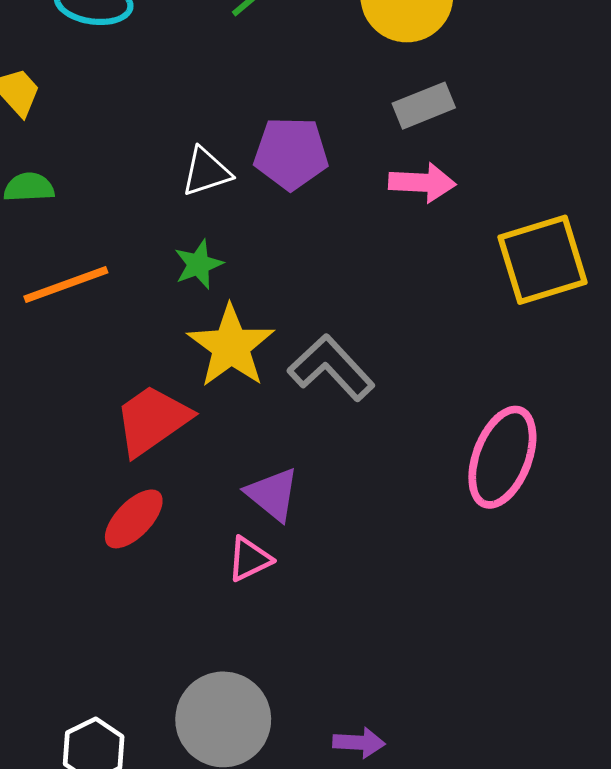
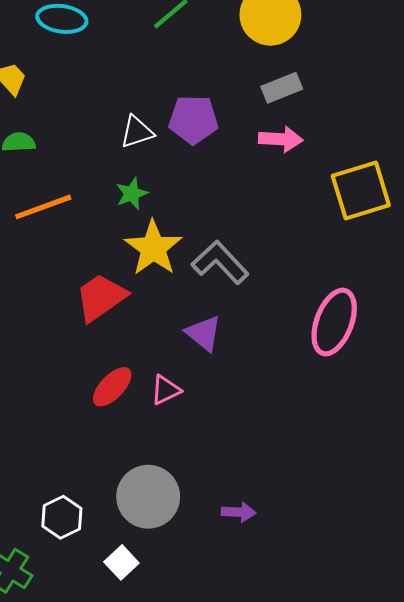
purple triangle: (273, 494) -> (204, 333), moved
red ellipse: (134, 519) -> (112, 387), moved

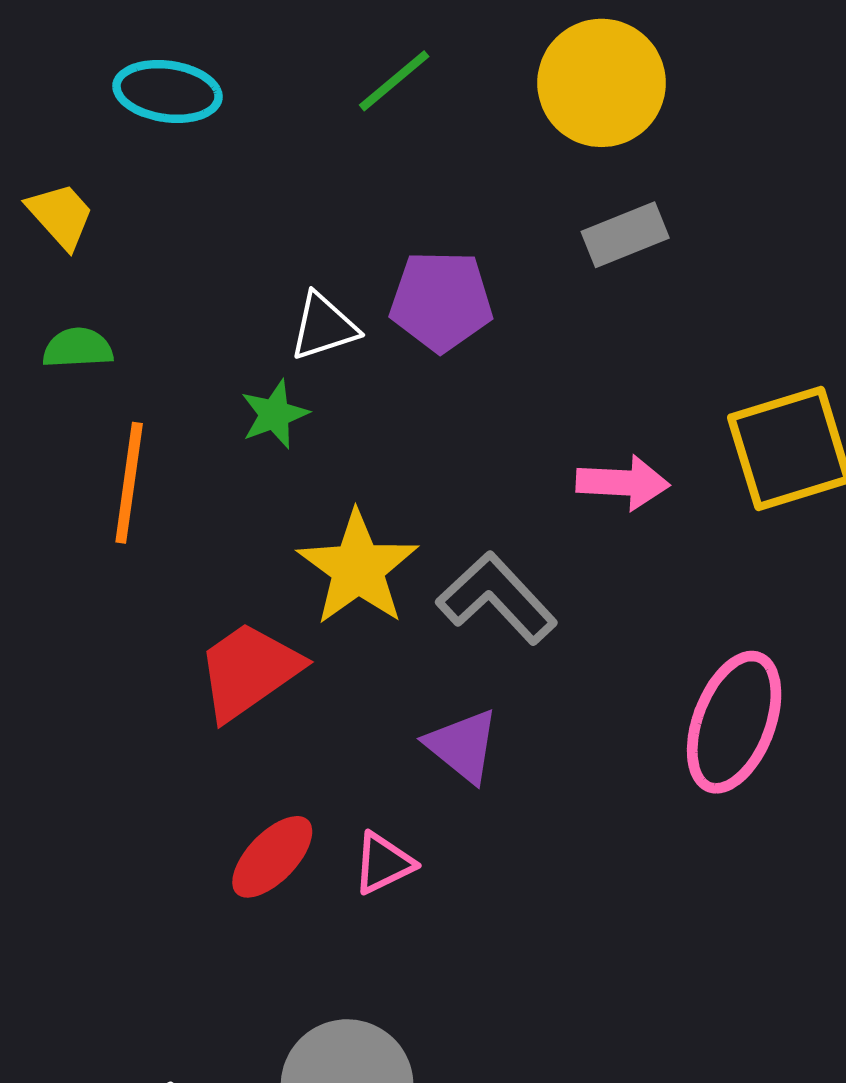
pink arrow: (281, 139) -> (623, 483), moved
green star: (132, 194) -> (274, 414), moved
orange line: (43, 207) -> (129, 483), turned -62

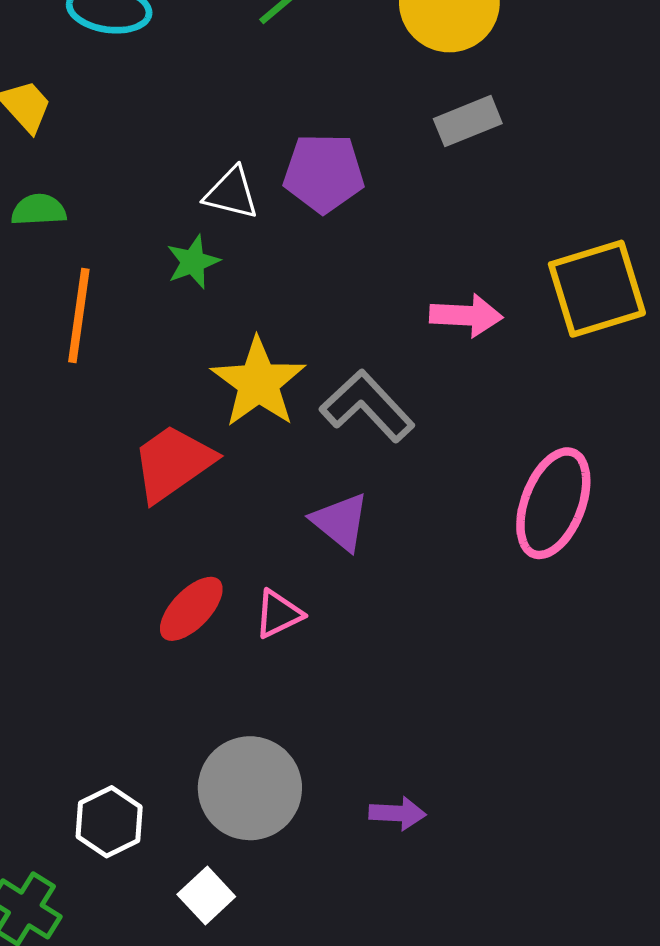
white triangle: (324, 327) -> (231, 193), turned 32

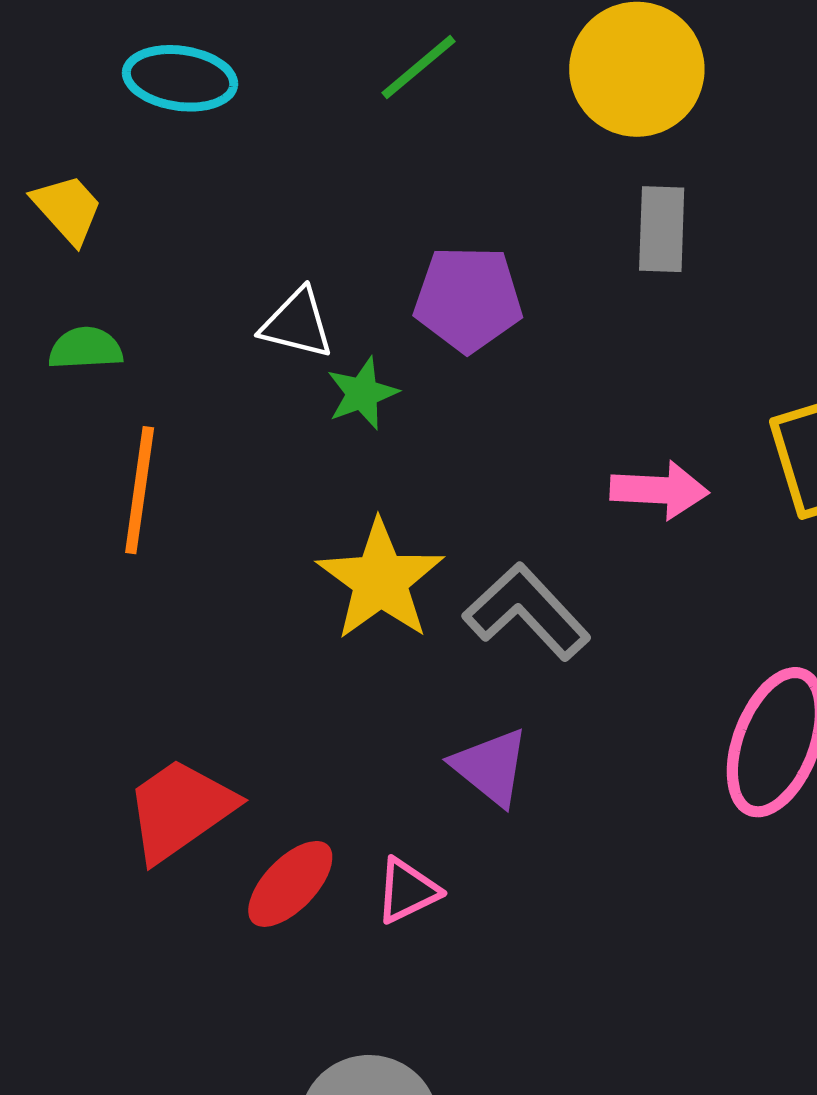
gray rectangle: (468, 121) -> (662, 229), turned -66
white triangle: (231, 193) -> (297, 324), moved
green star: (193, 262) -> (362, 393), moved
red trapezoid: (173, 463) -> (180, 810), moved

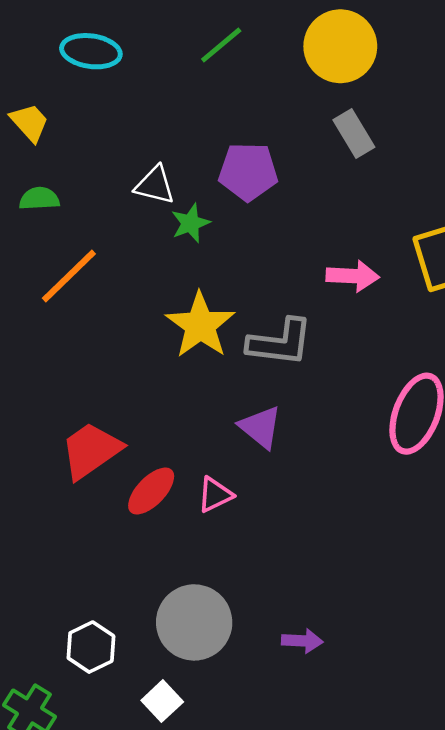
gray rectangle: (662, 229) -> (354, 134), turned -33
orange line: (140, 490) -> (69, 276), turned 38
gray L-shape: (527, 612) -> (280, 342), turned 140

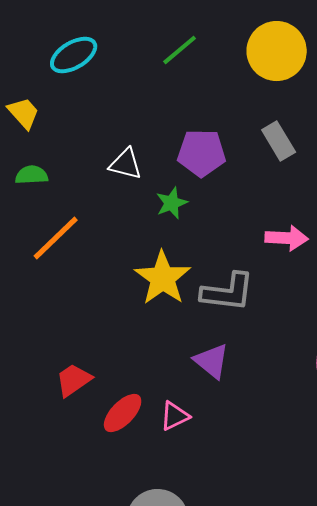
cyan ellipse: (91, 51) -> (74, 55), turned -39
gray rectangle: (354, 134) -> (279, 141), moved
green star: (190, 223) -> (172, 203), moved
red trapezoid: (91, 450) -> (74, 380), size x0.7

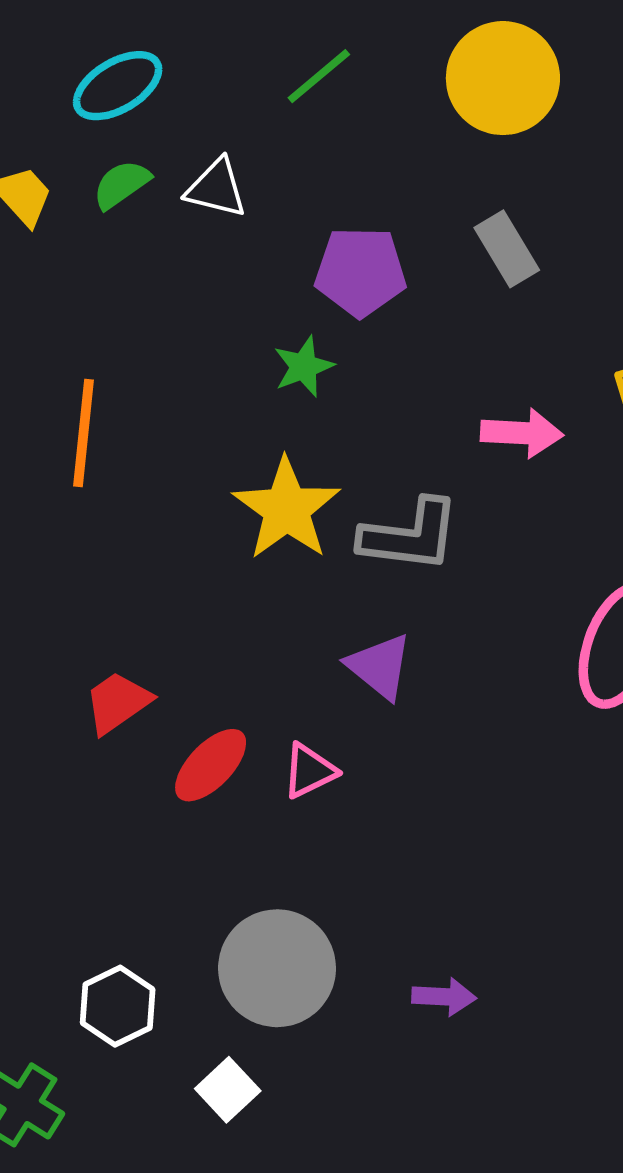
white triangle: (126, 164) -> (216, 188), moved
green semicircle: (32, 175) -> (121, 184), moved, turned -32
orange line: (56, 238) -> (83, 433), turned -40

